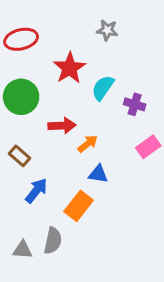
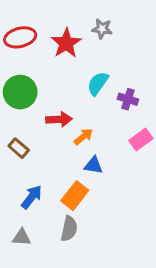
red star: (70, 68) -> (66, 43), moved
blue arrow: (36, 191) -> (32, 197), moved
gray semicircle: (53, 241) -> (69, 229), moved

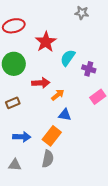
gray star: (102, 29) -> (82, 13), moved
red star: (66, 43) -> (46, 42), moved
brown rectangle: (19, 148) -> (13, 103), turned -64
blue arrow: (32, 197) -> (22, 137), turned 54

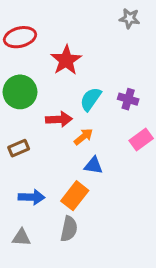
gray star: (82, 13) -> (130, 18), moved
cyan semicircle: (68, 58) -> (91, 99), moved

